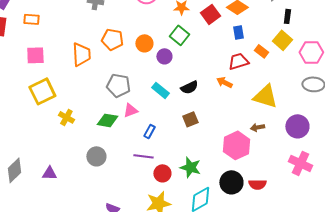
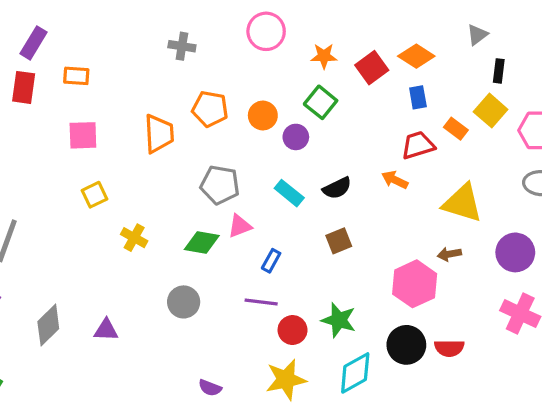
yellow square: (42, 91) -> (95, 195), size x0.6

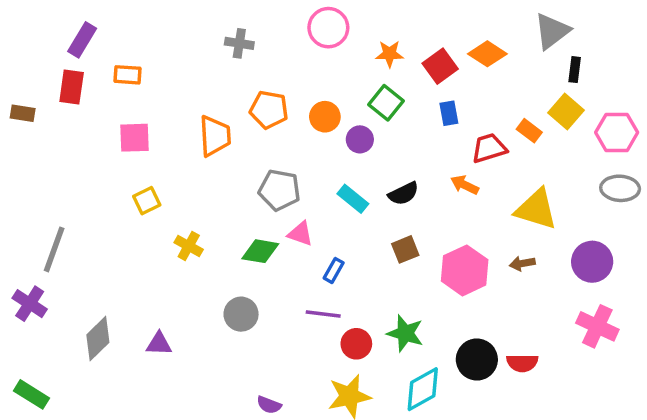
gray triangle: (477, 35) -> (552, 31), size x1.6
blue rectangle: (418, 97) -> (449, 113), moved
pink triangle: (240, 226) -> (300, 234), turned 40
pink hexagon: (415, 284) -> (465, 270), moved

